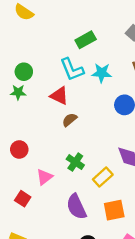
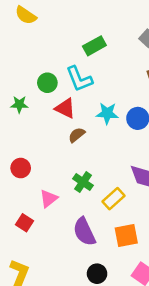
green circle: (24, 72) -> (47, 83), moved
cyan star: (102, 73) -> (107, 113), moved

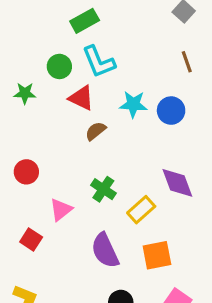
green rectangle: (94, 46) -> (85, 21), moved

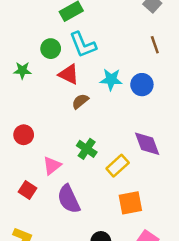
purple semicircle: (105, 251) -> (69, 199), moved

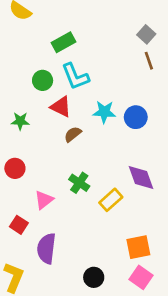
brown line: (155, 45) -> (149, 61), moved
green star: (22, 70) -> (20, 121), moved
purple semicircle: (69, 199) -> (46, 248), moved, turned 32
orange square: (130, 203) -> (138, 247), moved

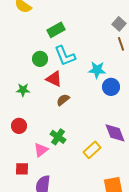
cyan star: (104, 112) -> (97, 70), moved
green cross: (79, 183) -> (58, 137), moved
red square: (19, 225) -> (22, 169), turned -32

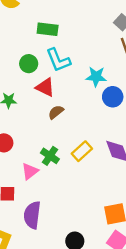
green rectangle: (56, 30) -> (48, 29), turned 36
yellow rectangle: (92, 150) -> (82, 151), moved

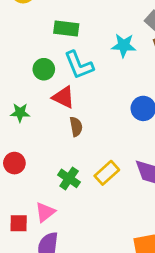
cyan star: (96, 77) -> (124, 45), moved
brown semicircle: (56, 112) -> (76, 127), turned 119
pink triangle: (30, 171) -> (45, 212), moved

